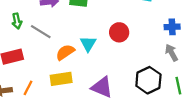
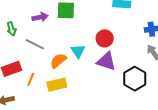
green arrow: (17, 21) -> (11, 29), moved
purple triangle: (102, 87) -> (106, 61), moved
orange line: (28, 88) -> (31, 79), moved

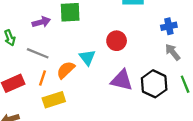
purple triangle: (106, 61) -> (122, 80), moved
orange line: (31, 79) -> (42, 78), moved
yellow rectangle: (57, 85) -> (54, 100), moved

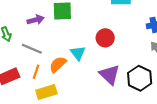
purple triangle: (122, 80) -> (110, 75), turned 30

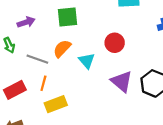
purple arrow: (36, 20) -> (26, 22), moved
orange semicircle: (58, 64) -> (62, 49), moved

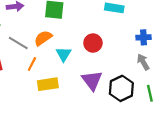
orange line: (43, 83) -> (32, 64), moved
yellow rectangle: (56, 104) -> (48, 84), moved

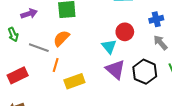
red circle: (93, 43) -> (125, 32), moved
cyan triangle: (63, 54) -> (109, 46), moved

